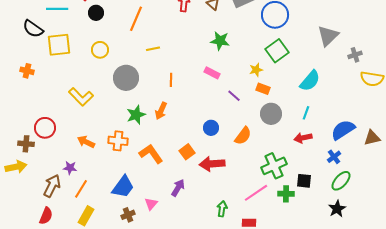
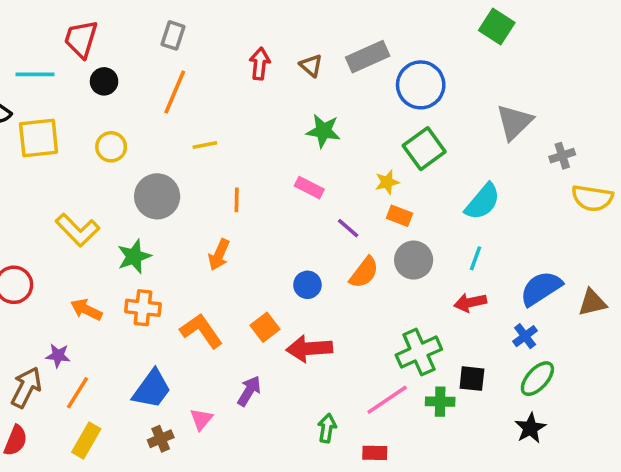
green star: (136, 115) -> (134, 257), moved
orange semicircle: (243, 136) -> (364, 272), moved

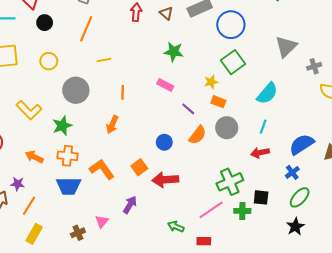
blue trapezoid: (152, 389) -> (69, 186), moved, turned 55
green arrow: (327, 428) -> (176, 227), turned -77

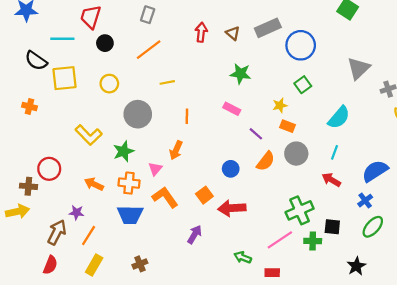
orange line: (86, 29) -> (149, 50), turned 30
green square: (233, 62) -> (303, 85), size x0.7
red arrow: (260, 153) -> (331, 180), turned 42
pink triangle: (102, 221) -> (155, 169), moved
black star: (295, 227) -> (356, 266), moved

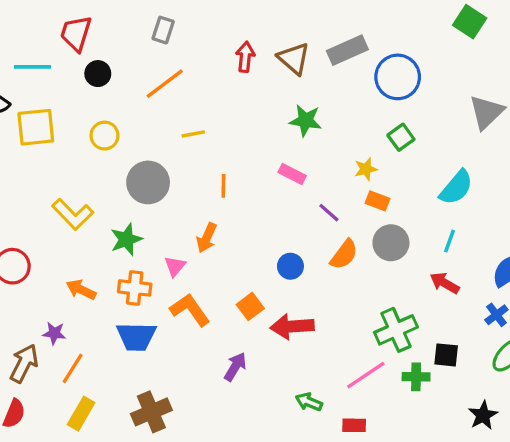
brown triangle: (233, 33) -> (294, 59), size x1.5
brown cross: (140, 264) -> (151, 412), size x1.6

